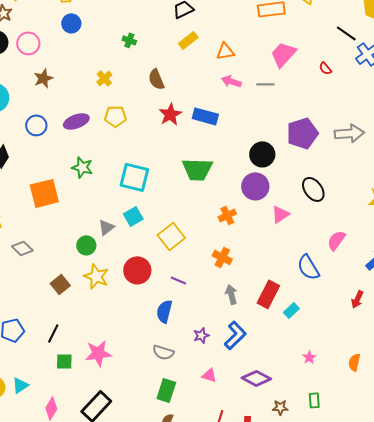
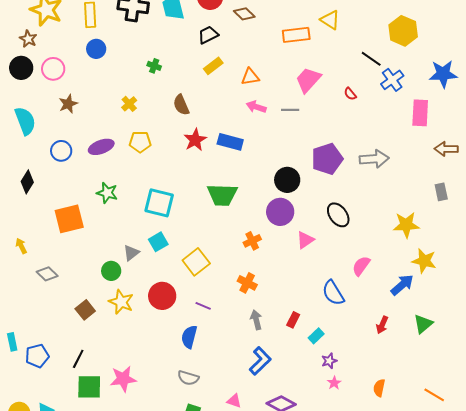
red rectangle: (268, 294) -> (293, 320), size x0.6
purple star: (201, 335) -> (329, 361), moved
green square: (64, 361) -> (89, 387), size x1.5

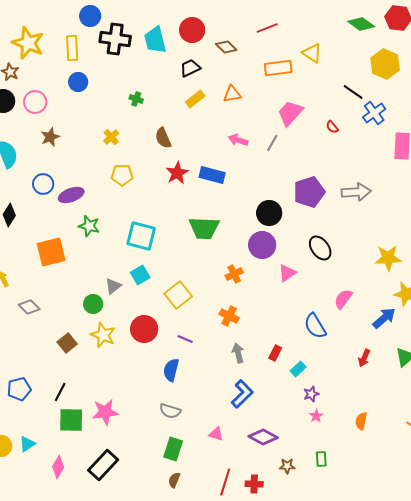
orange triangle: (250, 77) -> (232, 94), moved
gray line: (290, 110) -> (272, 143), turned -60
purple ellipse: (101, 147) -> (71, 195), moved

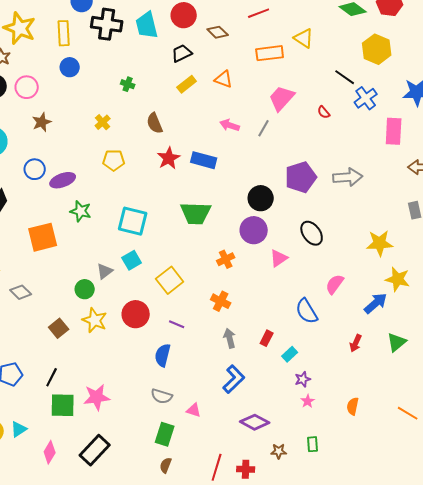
orange triangle: (232, 94) -> (224, 79), turned 30
pink triangle: (216, 434) -> (194, 410), moved

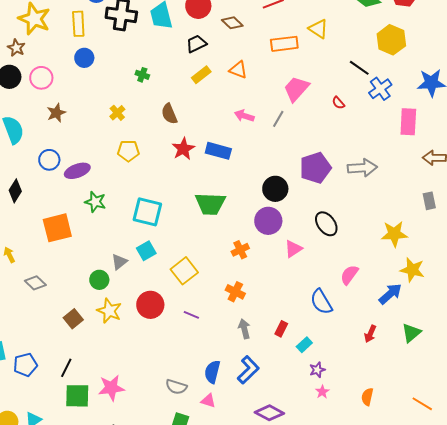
blue semicircle: (163, 355) -> (212, 372), moved

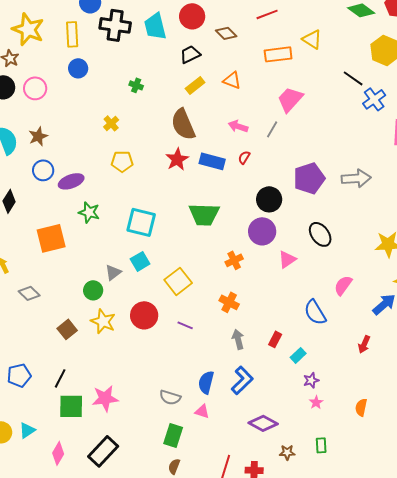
red semicircle: (338, 103) -> (244, 157), moved, turned 72
brown star: (56, 113) -> (38, 136), moved
brown semicircle: (169, 114) -> (183, 124), moved, size x1.5

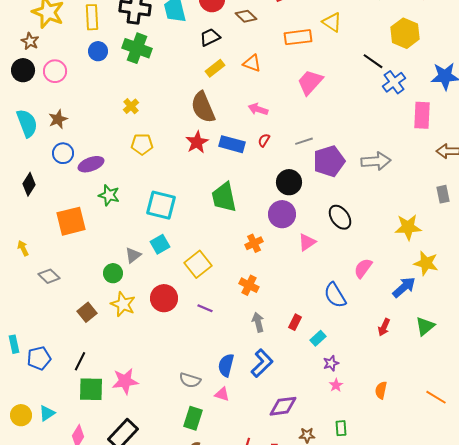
green cross: (136, 85) -> (137, 48), moved, size x2.0
gray line: (272, 129) -> (304, 141), moved, turned 42
green trapezoid: (204, 214) -> (224, 197), turned 76
purple diamond: (263, 423) -> (283, 406), turned -36

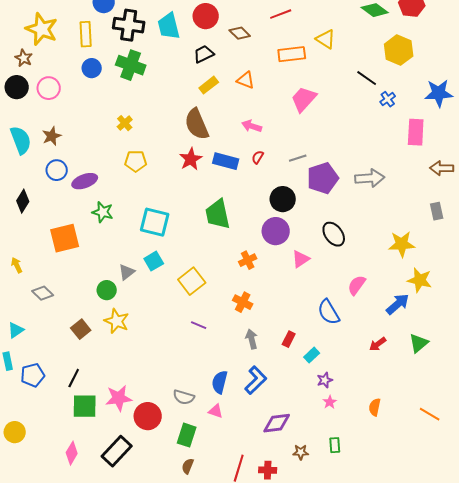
blue cross: (394, 82) -> (388, 99), size x0.7
red circle: (164, 298) -> (148, 416), moved
red arrow: (384, 327) -> (378, 344), turned 30
cyan triangle: (47, 413) -> (16, 330), moved

